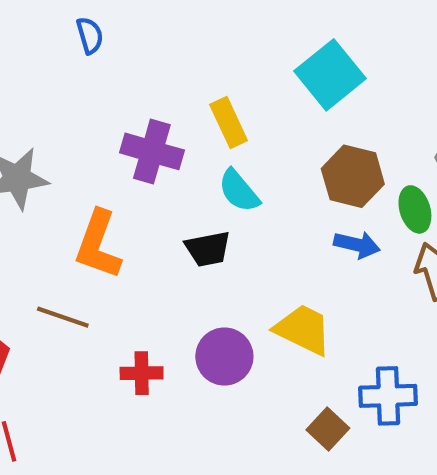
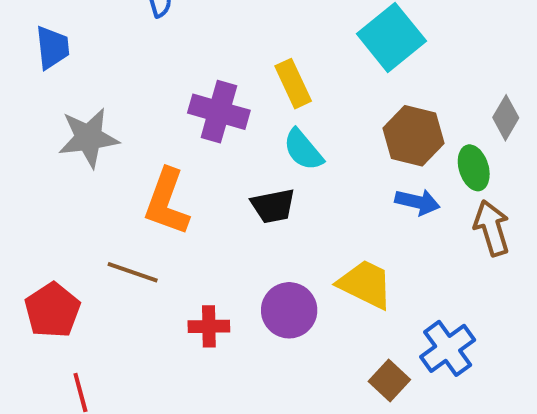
blue cross: (388, 396) -> (448, 348), turned -34

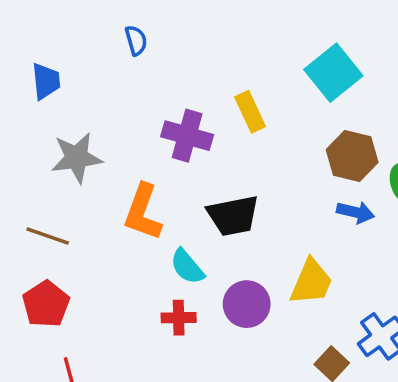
cyan semicircle: (303, 150) -> (187, 267), moved
black trapezoid: (273, 206) -> (233, 216), size x1.4
brown line: (133, 272) -> (48, 236), moved
yellow trapezoid: (365, 284) -> (311, 282), turned 87

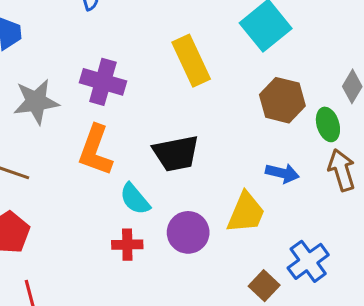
yellow rectangle: (250, 112) -> (191, 61), size x1.4
purple cross: (187, 136) -> (103, 82), moved
blue arrow: (356, 212) -> (282, 173), moved

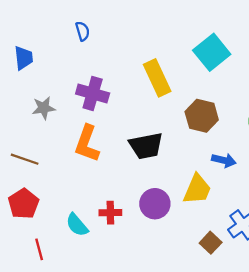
brown hexagon: (282, 100) -> (202, 116), moved
gray star: (36, 102) -> (44, 108), size x0.7
cyan semicircle: (135, 199) -> (77, 225), moved

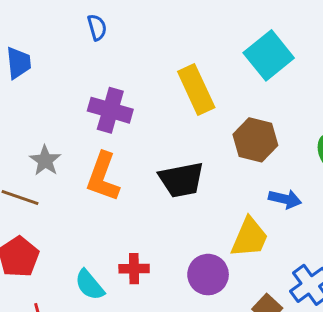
gray star: (44, 108) -> (45, 161), moved, turned -30
purple circle: (155, 204) -> (208, 275), moved

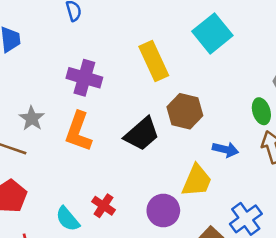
brown hexagon: (255, 140) -> (185, 111), moved
black trapezoid: (181, 180) -> (142, 134), turned -30
red cross: (134, 269) -> (104, 206), turned 35

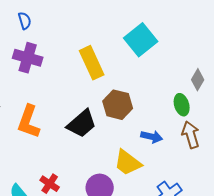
purple cross: (84, 78) -> (28, 58), moved
yellow trapezoid: (197, 181) -> (128, 163), turned 104

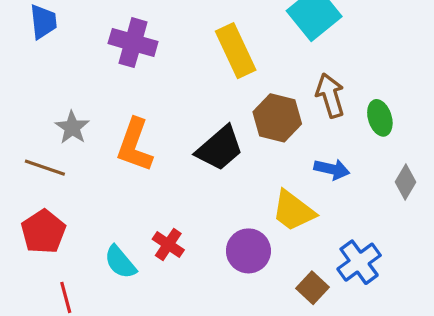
gray diamond: (198, 80) -> (406, 182), moved
brown arrow: (191, 135) -> (330, 95), moved

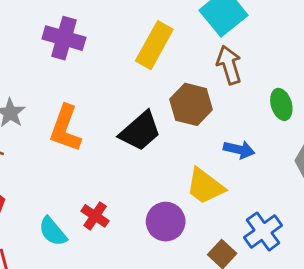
yellow rectangle: (236, 51) -> (154, 45), turned 54
brown arrow: (330, 95) -> (229, 65), moved

